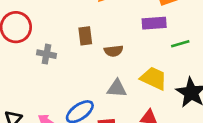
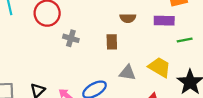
brown rectangle: (85, 36) -> (112, 42), moved
brown semicircle: (114, 51) -> (128, 18), moved

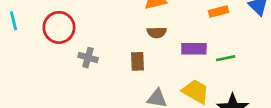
purple rectangle: (164, 21) -> (194, 49), moved

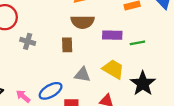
brown semicircle: (157, 32) -> (83, 22), size x1.5

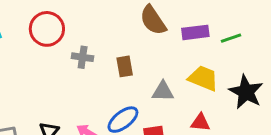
brown semicircle: (83, 22) -> (153, 20), turned 65
brown rectangle: (67, 45) -> (125, 66), moved

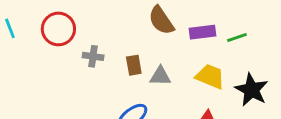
gray triangle: (163, 91) -> (160, 76), moved

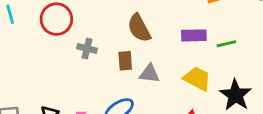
brown semicircle: (161, 20) -> (139, 28), moved

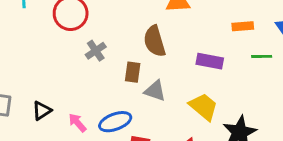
green line: (226, 44) -> (262, 56), moved
gray cross: (87, 48) -> (96, 51), turned 30

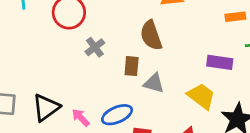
purple rectangle: (210, 61) -> (220, 62), moved
black triangle: (42, 111) -> (46, 108), size x1.5

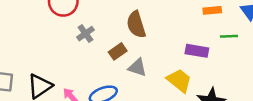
brown rectangle: (132, 66) -> (118, 51), turned 48

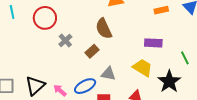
green line: (229, 36) -> (185, 58), moved, turned 72
gray triangle: (137, 67) -> (108, 74), moved

